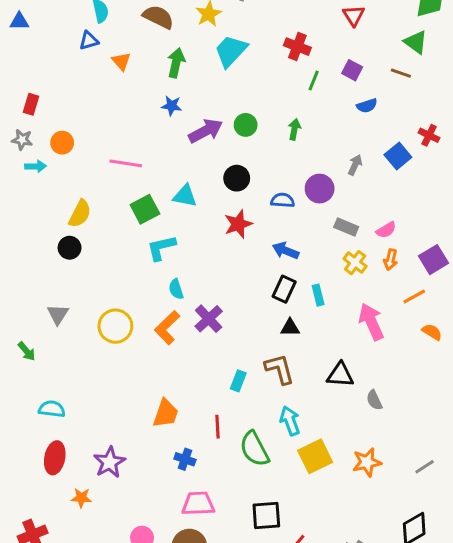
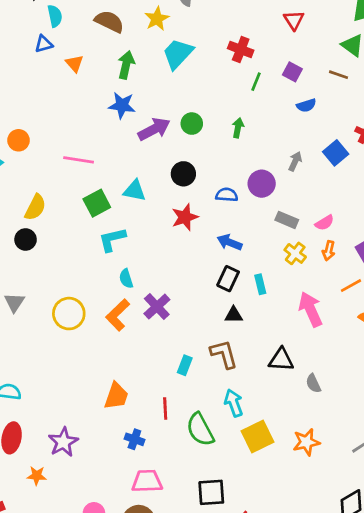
blue star: (172, 106) -> (122, 105), size x1.4

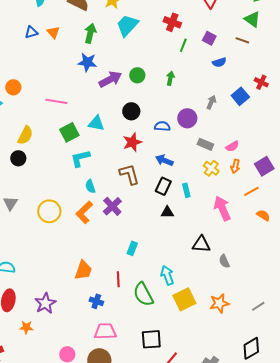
blue triangle: (44, 44) -> (31, 32), moved
brown L-shape: (224, 354) -> (129, 174), moved

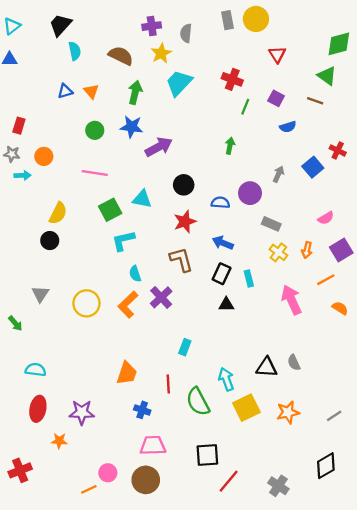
green circle: (137, 75) -> (95, 130), moved
pink semicircle: (232, 146) -> (326, 218), moved
black triangle: (201, 244) -> (267, 367), moved
purple star: (45, 303) -> (82, 412), turned 30

